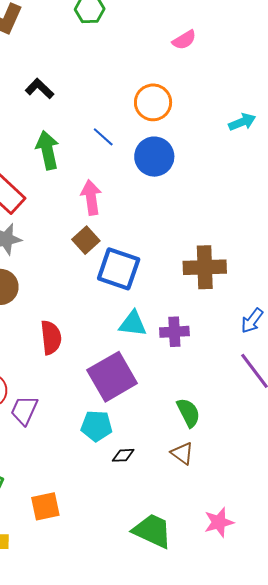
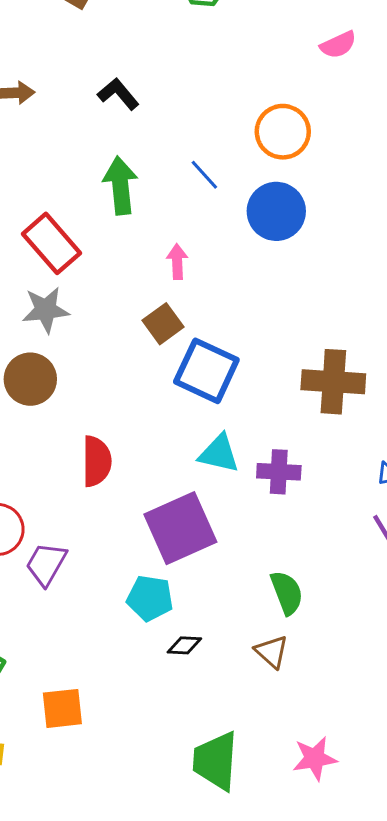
pink arrow: (91, 197) -> (177, 262), size x0.7
green trapezoid: (152, 531) -> (216, 761), turned -117

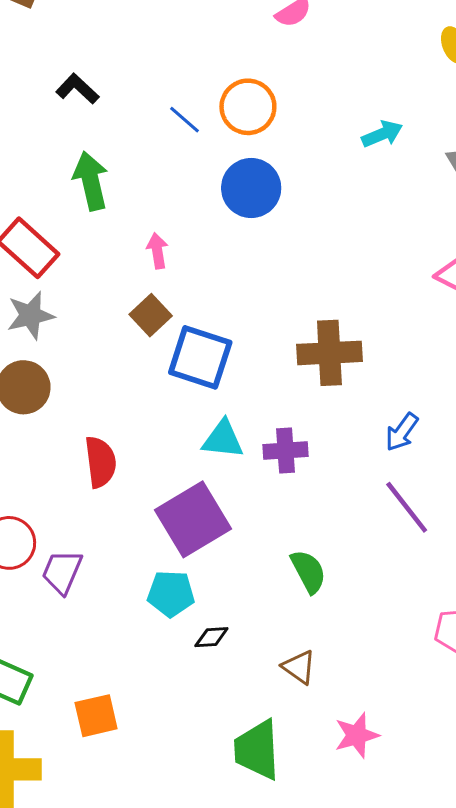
blue line: (204, 175) -> (184, 120), moved
brown triangle: (272, 652) -> (299, 667), moved

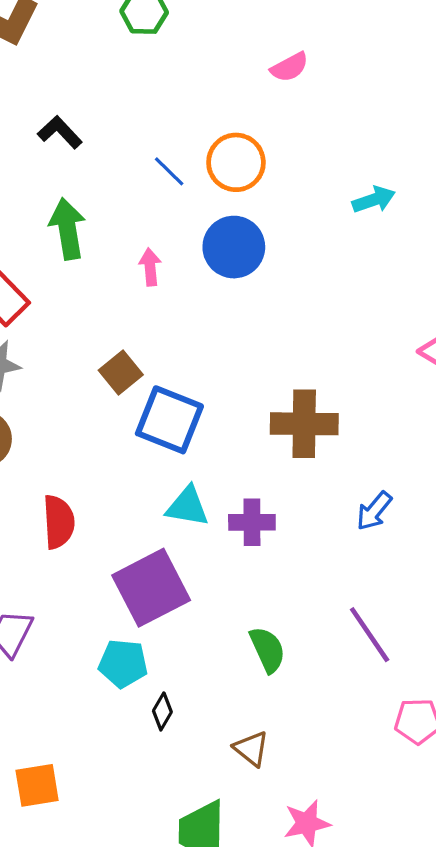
pink arrow: (157, 251) -> (150, 267), moved
purple line: (407, 507) -> (370, 635), moved
black diamond: (211, 637) -> (162, 711), turned -60

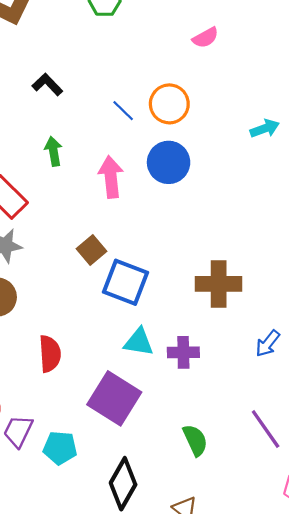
green arrow: (67, 229) -> (53, 151), size x0.7
pink arrow: (150, 267) -> (111, 177), size x1.6
purple square: (151, 588) -> (114, 398), turned -30
cyan pentagon: (123, 663) -> (60, 448), moved
black diamond: (162, 711) -> (123, 484), size x2.0

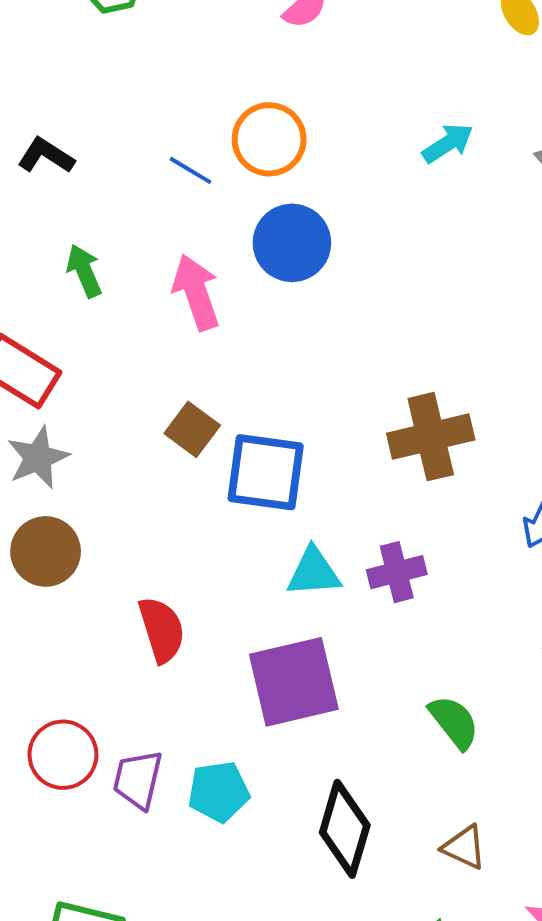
purple square: (114, 398) -> (294, 682), turned -32

